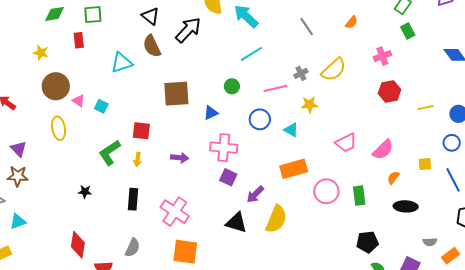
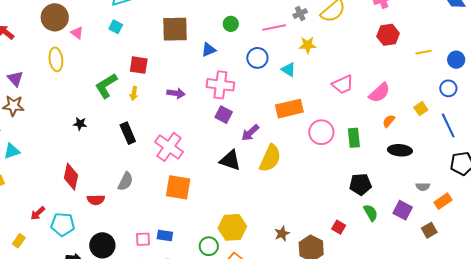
cyan square: (101, 106) -> (116, 27), moved
yellow square: (425, 164) -> (421, 109), turned -32
black rectangle: (133, 199) -> (128, 133), turned -30

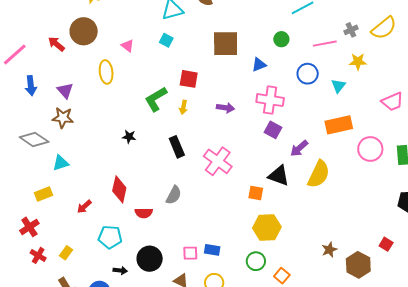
brown circle: (55, 17) -> (84, 31), moved
cyan triangle: (288, 70) -> (338, 86), turned 35
orange square: (178, 187) -> (256, 193), moved, size x0.6
red arrow: (38, 213) -> (84, 207), moved
yellow hexagon: (232, 227) -> (267, 227), moved

